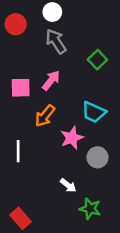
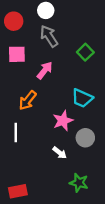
pink square: (21, 88) -> (17, 54), moved
orange arrow: (45, 116) -> (28, 100), moved
white arrow: (68, 185) -> (60, 153), moved
red rectangle: (21, 218) -> (18, 191), turned -60

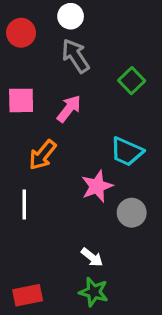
pink square: (17, 54) -> (21, 100), moved
white arrow: (60, 153) -> (92, 257), moved
green star: (79, 183) -> (94, 292), moved

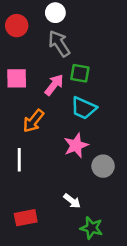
green square: (132, 81) -> (80, 73), moved, turned -36
cyan trapezoid: (127, 152) -> (84, 108), moved
green star: (94, 292) -> (91, 228), moved
red rectangle: (28, 295) -> (26, 218), moved

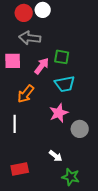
red circle: (17, 26) -> (24, 13), moved
gray arrow: (59, 44) -> (30, 38), moved, turned -50
cyan trapezoid: (84, 108) -> (65, 84), turned -35

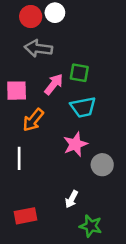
pink square: (13, 61) -> (17, 91), moved
white arrow: (56, 156) -> (72, 199), turned 80

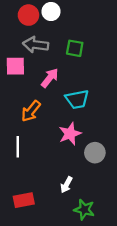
green square: (79, 73) -> (75, 48), moved
pink square: (17, 91) -> (15, 66), moved

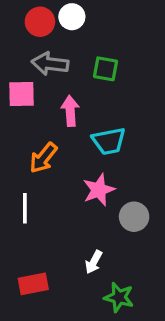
pink arrow: (50, 78) -> (70, 111), turned -42

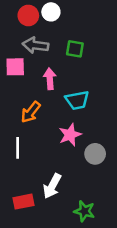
white arrow: (94, 262) -> (52, 186), moved, size x1.5

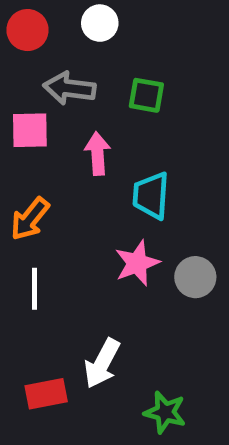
red circle: (28, 16) -> (28, 30), moved
cyan trapezoid: (77, 100) -> (151, 196), turned 105
orange arrow: (31, 112) -> (30, 219), moved
gray circle: (95, 154) -> (195, 277), moved

